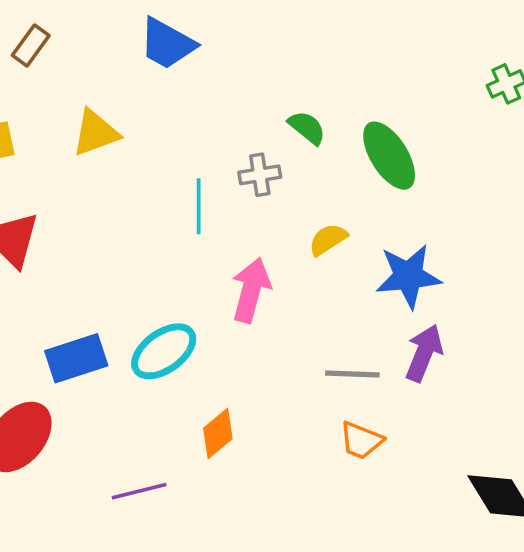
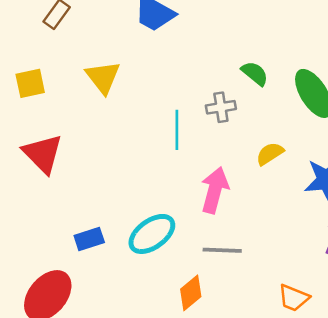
yellow triangle: (95, 133) -> (103, 77), turned -48
blue rectangle: (76, 358) -> (89, 239), size x0.7
gray line: (352, 374) -> (222, 250), moved

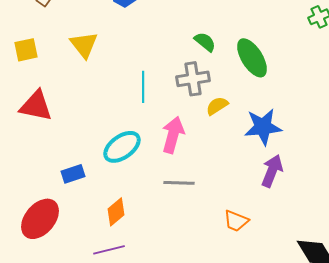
gray cross: (221, 107) -> (193, 79), moved, size x1.4
red triangle: (43, 154) -> (36, 106), turned -33
cyan ellipse: (152, 234) -> (122, 147), moved
orange diamond: (191, 293) -> (116, 212), moved

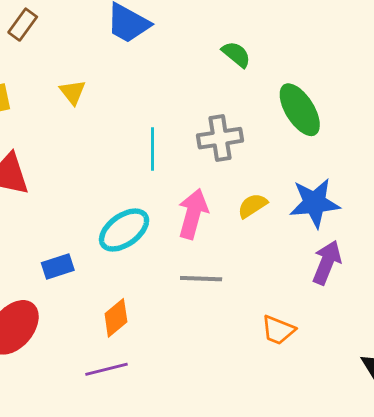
green semicircle: (205, 42) -> (236, 54), moved
yellow triangle: (84, 45) -> (73, 92), size x0.7
yellow semicircle: (217, 106) -> (252, 206), moved

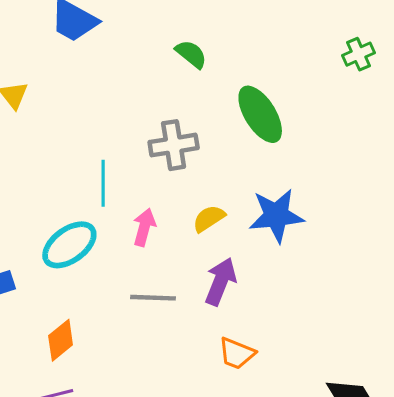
cyan line: (152, 149) -> (103, 183), moved
pink arrow: (193, 214) -> (144, 227), size x0.7
purple arrow: (327, 262) -> (221, 282), moved

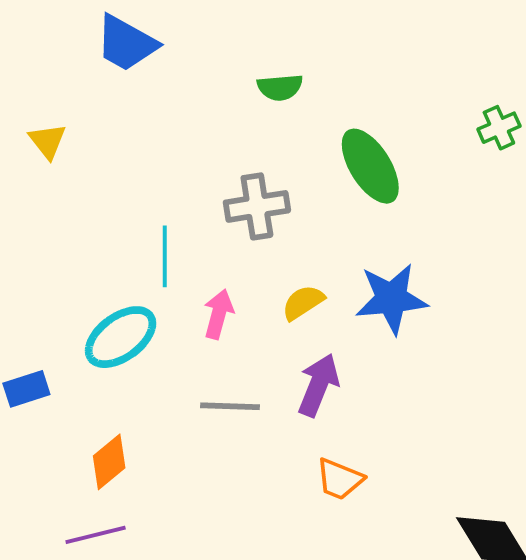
green semicircle: (191, 54) -> (280, 87), turned 136
green cross: (358, 54) -> (499, 128), moved

